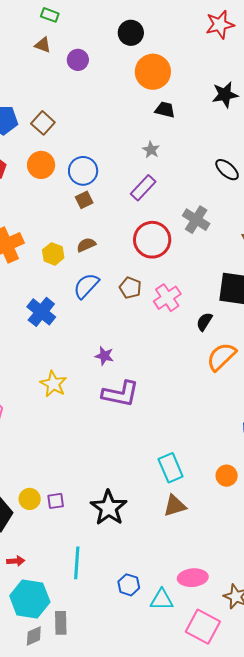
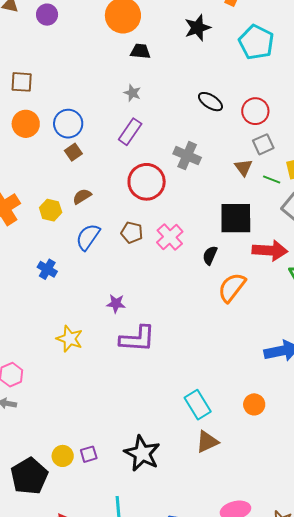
brown square: (43, 123) -> (22, 82), turned -30
blue cross: (41, 312) -> (47, 269), size x0.7

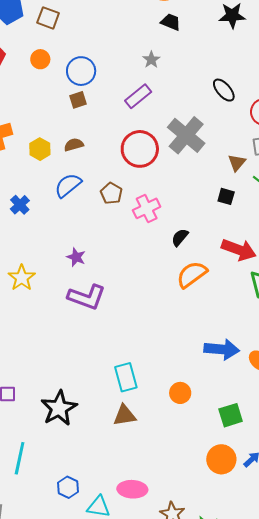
orange circle: (26, 124) -> (40, 59), size x0.7
gray cross: (187, 156) -> (186, 135), size x1.4
black square: (236, 218) -> (226, 196), moved, size x0.5

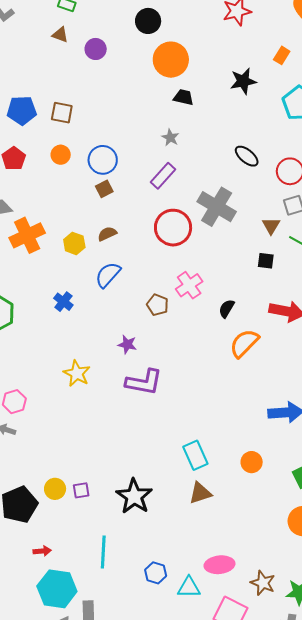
brown pentagon: (111, 193) -> (158, 305), moved

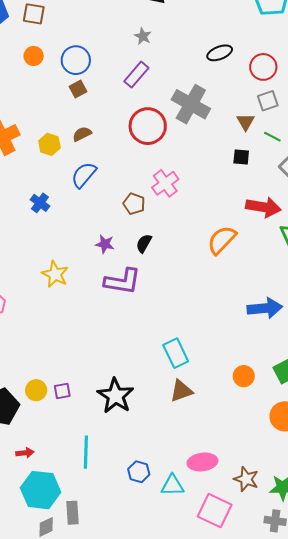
black ellipse: (247, 156) -> (220, 53), turned -60
black semicircle: (227, 309) -> (144, 243), moved
orange circle: (252, 462) -> (244, 376), moved

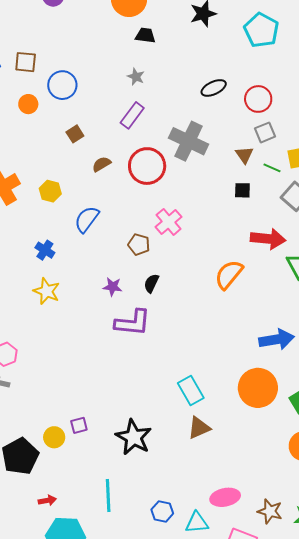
blue circle: (76, 60) -> (62, 85), moved
brown semicircle: (82, 134) -> (102, 164), moved
yellow star: (55, 274) -> (47, 291), moved
orange circle: (244, 376) -> (258, 388), moved, size x1.8
purple square: (62, 391) -> (79, 425), moved

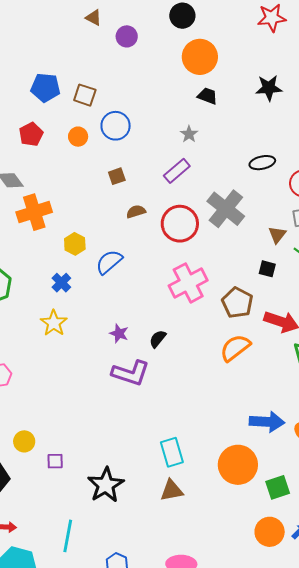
yellow hexagon: (50, 191) -> (75, 244), moved
pink cross: (169, 222) -> (188, 283), size x1.4
brown pentagon: (139, 244) -> (237, 303), moved, size x1.4
yellow circle: (54, 437) -> (24, 441), moved

